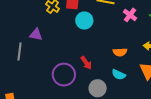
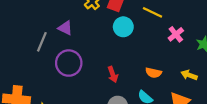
purple circle: (64, 75) -> (69, 63), moved

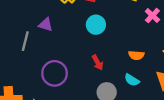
cyan circle: (123, 27) -> (96, 25), moved
purple circle: (69, 63) -> (55, 73), moved

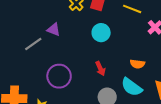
gray line: (25, 41) -> (33, 44), turned 36
cyan semicircle: (132, 80) -> (132, 87), size x1.5

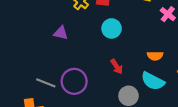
gray line: (33, 44) -> (46, 83), moved, turned 66

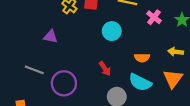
cyan circle: (112, 28) -> (112, 31), moved
gray line: (46, 83) -> (34, 70), moved

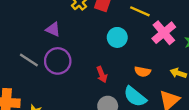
pink cross: (154, 17) -> (164, 33), size x1.5
purple circle: (64, 83) -> (58, 61), moved

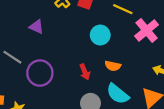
purple circle: (58, 61) -> (40, 73), moved
orange semicircle: (143, 72) -> (113, 66), moved

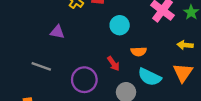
purple circle: (40, 73) -> (84, 80), moved

